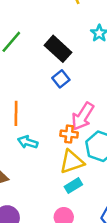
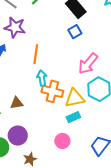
orange cross: (69, 134) -> (52, 91), moved, size x1.5
cyan arrow: (28, 142) -> (42, 78), turned 56

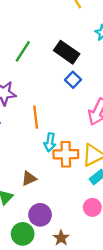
cyan arrow: (42, 78) -> (50, 142), turned -147

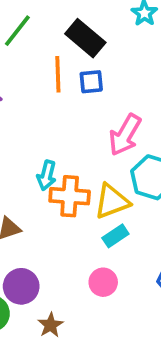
blue square: (73, 80) -> (91, 82), turned 35
orange line: (36, 117) -> (58, 74), moved

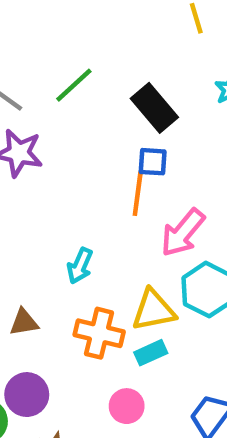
orange line: (58, 74) -> (138, 194), moved
orange cross: (70, 196) -> (99, 333), moved

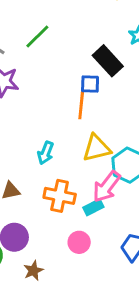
black rectangle: (154, 108) -> (108, 61), moved
pink arrow: (183, 233) -> (107, 187), moved
yellow triangle: (153, 310) -> (97, 148), moved

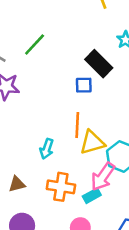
orange line: (81, 105) -> (77, 125), moved

